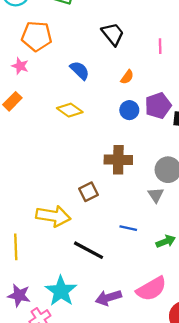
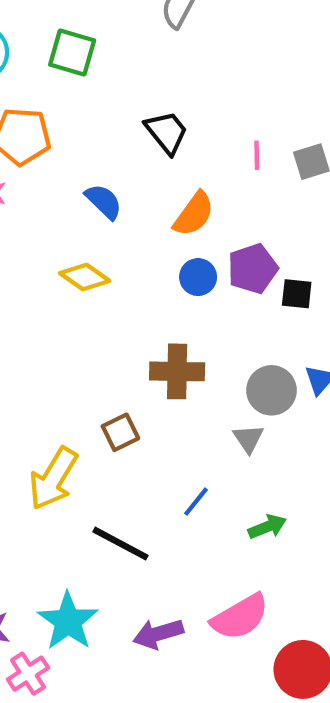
orange semicircle: (127, 77) -> (194, 214), size x1.6
yellow arrow: (53, 216) -> (53, 478), turned 112
blue line: (128, 228) -> (196, 502), turned -63

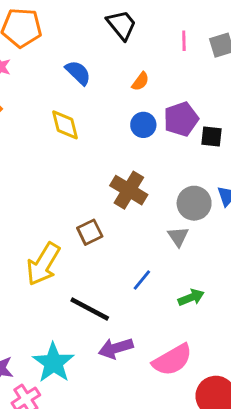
orange semicircle: (194, 214) -> (140, 81), size x0.6
yellow diamond: (85, 277) -> (65, 125), turned 40
brown cross: (177, 371) -> (129, 190), turned 30
purple arrow: (158, 634) -> (116, 348), moved

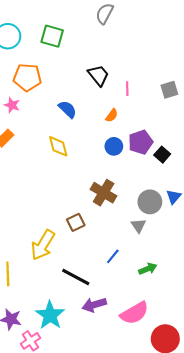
pink line: (184, 41) -> (127, 89), moved
black square: (211, 136) -> (162, 155), turned 35

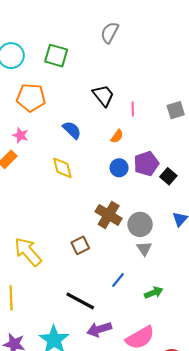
pink star: (12, 105) -> (20, 135), moved
gray circle: (150, 202) -> (140, 224), moved
yellow arrow: (43, 245) -> (28, 252), moved, turned 108

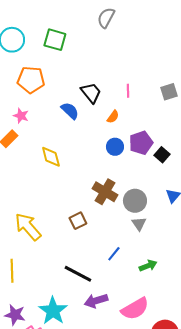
black trapezoid: (103, 95) -> (91, 93), moved
yellow diamond: (62, 168) -> (51, 157), moved

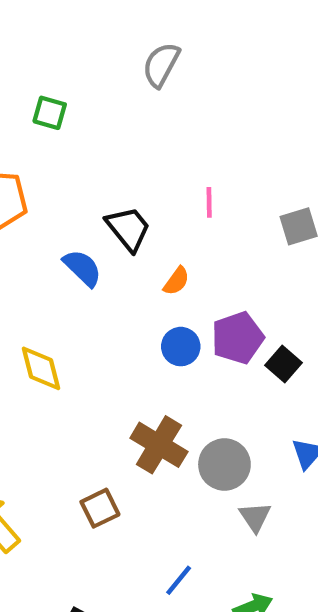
green square: (55, 40) -> (50, 113), size x0.7
pink line: (128, 91) -> (209, 202), moved
gray triangle: (139, 224) -> (255, 517), moved

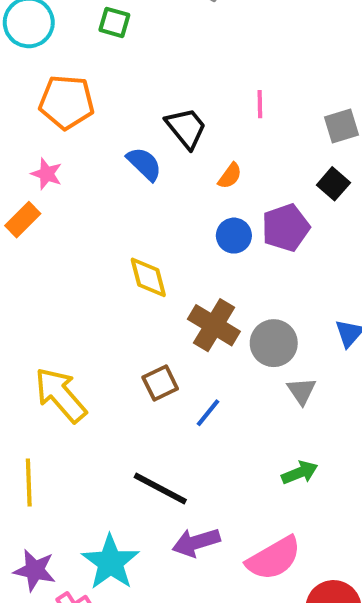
black square: (283, 364) -> (333, 184), moved
yellow diamond: (41, 368) -> (148, 277), moved
blue line: (179, 580) -> (208, 413), moved

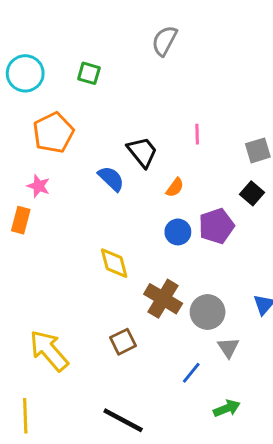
orange pentagon: (67, 102) -> (53, 133), turned -30
orange rectangle: (23, 220) -> (21, 220), turned -30
blue line: (208, 413) -> (191, 373), moved

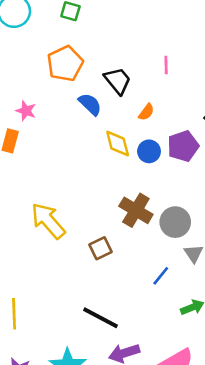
orange pentagon: (53, 133) -> (65, 64), moved
yellow diamond: (114, 263) -> (118, 144), moved
yellow arrow: (49, 351) -> (48, 221), moved

